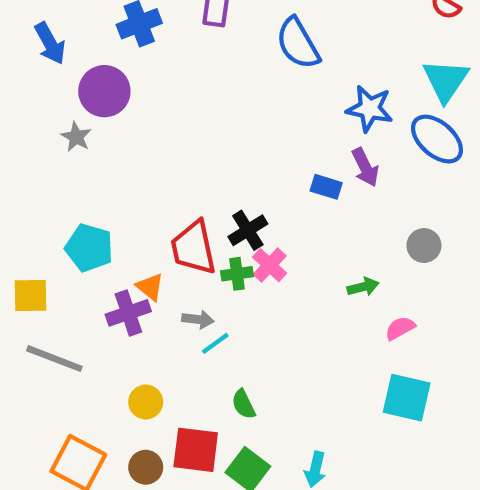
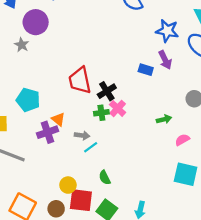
red trapezoid: (194, 248) -> (80, 80), moved
yellow circle: (146, 402) -> (68, 185), moved

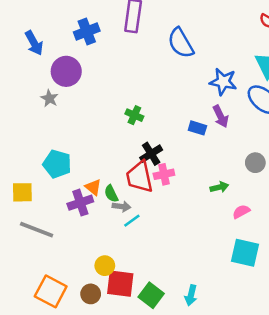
red trapezoid: (80, 80) -> (140, 177), moved
pink cross: (118, 108) -> (164, 174), turned 35
green cross: (101, 113) -> (134, 115), moved, turned 32
green semicircle: (105, 177) -> (111, 194), moved

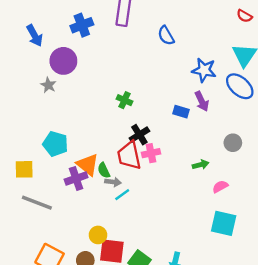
blue semicircle: (181, 43) -> (166, 36), size x0.7
orange triangle: (93, 187) -> (88, 165), size x1.5

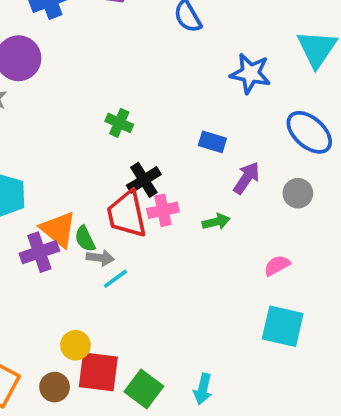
blue ellipse: (240, 86) -> (309, 132), moved
purple arrow: (202, 101) -> (247, 178), moved, turned -120
green arrow: (201, 165) -> (216, 222), moved

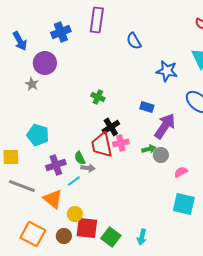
purple arrow: (247, 178) -> (165, 126), size x1.5
gray circle: (298, 193) -> (161, 155), moved
orange triangle: (58, 229) -> (53, 199), moved
cyan line: (115, 279) -> (74, 181), moved

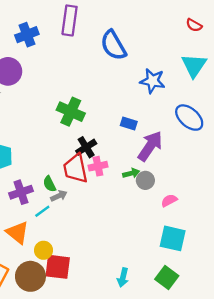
blue semicircle: (134, 41) -> (113, 45), size x1.5
green cross: (98, 97) -> (71, 112), size x1.6
gray arrow: (88, 168) -> (59, 196), turned -32
brown circle: (64, 236) -> (30, 276), size x1.6
green square: (111, 237) -> (167, 278), moved

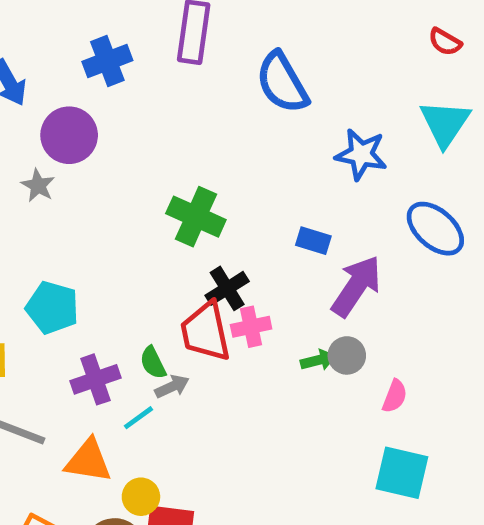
green arrow: (131, 173) -> (318, 360), moved
pink semicircle: (169, 201) -> (395, 396), turned 140
orange triangle: (17, 232) -> (88, 461), turned -30

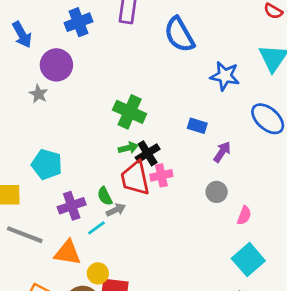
purple arrow: (356, 286) -> (222, 152), size x0.6
green arrow: (318, 360) -> (128, 148), moved
cyan square: (402, 473) -> (248, 260), turned 36

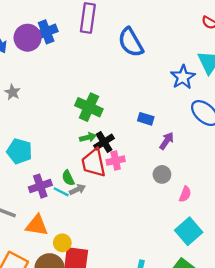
purple circle: (56, 65) -> (28, 38), moved
blue star: (225, 76) -> (183, 77), moved, turned 30
cyan line: (96, 228) -> (61, 192), moved, turned 63

